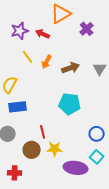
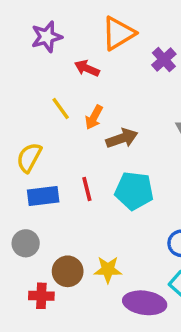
purple star: (20, 31) -> (47, 37), moved
brown arrow: (71, 68) -> (122, 138), moved
red line: (43, 132) -> (87, 189), moved
red cross: (15, 173) -> (41, 296), moved

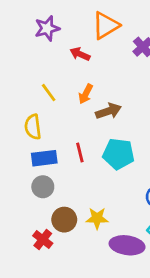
yellow line: (61, 109) -> (49, 93), moved
yellow semicircle: (29, 158) -> (33, 127), turned -35
gray circle: (26, 243) -> (43, 187), moved
red cross: (41, 296) -> (43, 240), turned 36

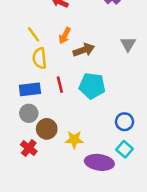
yellow semicircle: (33, 127) -> (40, 58), moved
brown circle: (64, 220) -> (47, 129), moved
red cross: (43, 240) -> (29, 148), moved

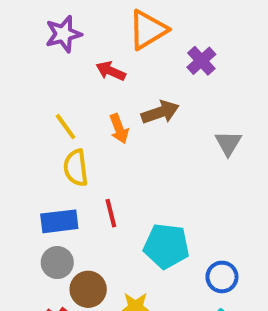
orange arrow: (65, 36) -> (119, 129), turned -49
brown arrow: (84, 50) -> (160, 112), moved
cyan pentagon: (92, 86) -> (166, 246), moved

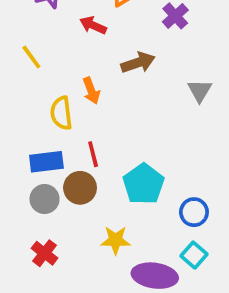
yellow line: (65, 127) -> (31, 57), moved
orange arrow: (119, 129) -> (91, 91), moved
cyan pentagon: (166, 246) -> (144, 184), turned 30
brown circle: (88, 289) -> (80, 188), moved

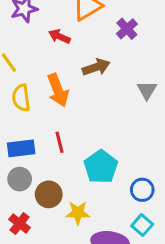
orange arrow: (91, 91) -> (58, 90), size x1.5
yellow semicircle: (61, 113) -> (21, 98), moved
brown circle: (80, 188) -> (49, 194), moved

